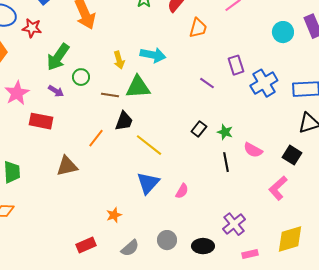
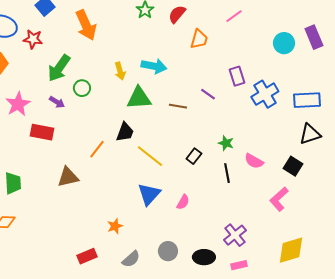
brown line: (110, 95) -> (178, 106), moved
black rectangle: (199, 129) -> (194, 156), moved
pink rectangle: (250, 254) -> (239, 265), moved

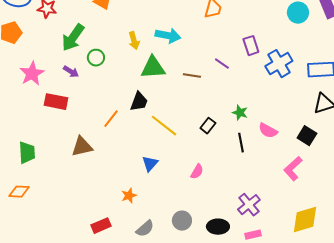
blue triangle: (149, 194) -> (150, 164), moved, size x0.7

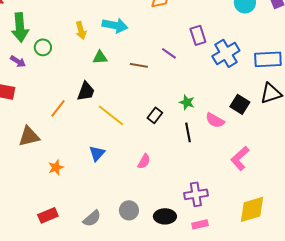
green arrow: (73, 38) -> (20, 27), turned -40
green triangle: (153, 68) -> (100, 57), size x0.6
black square: (307, 136) -> (240, 104), moved
orange star: (129, 196) -> (56, 167), moved
purple cross: (249, 205) -> (196, 194), turned 30

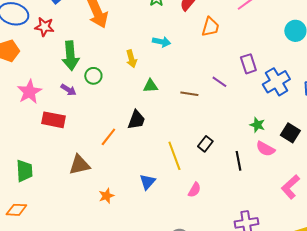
cyan arrow: (115, 25) -> (161, 42), moved, size x0.7
green star: (187, 102) -> (257, 125), moved
yellow line: (111, 115) -> (174, 156), moved, turned 32

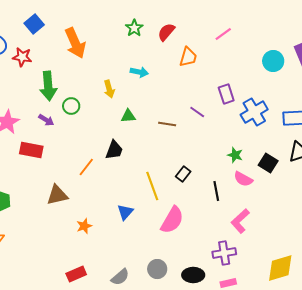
pink L-shape: (290, 187) -> (240, 221), moved
pink semicircle: (194, 190) -> (172, 220), size x1.8

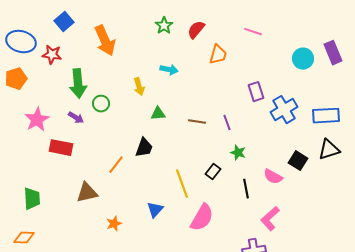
pink line: (223, 34) -> (253, 32), turned 54
purple line: (197, 112) -> (227, 123), moved, turned 35
green star: (235, 155) -> (238, 153), moved

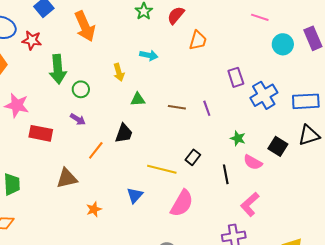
pink line: (253, 32) -> (260, 17), moved
purple arrow: (76, 118) -> (78, 119), moved
pink star: (37, 120) -> (17, 105), turned -30
green star: (238, 153) -> (238, 138), moved
yellow line: (182, 184) -> (162, 169), turned -56

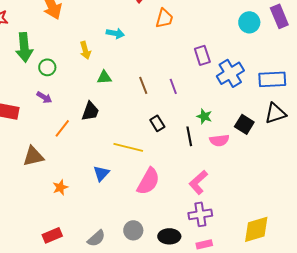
brown line: (177, 107) -> (143, 85), turned 60
black rectangle: (193, 157) -> (157, 123), moved, turned -70
pink semicircle: (253, 162) -> (219, 140), turned -36
black line: (226, 174) -> (189, 136), moved
pink L-shape: (250, 204) -> (198, 182), moved

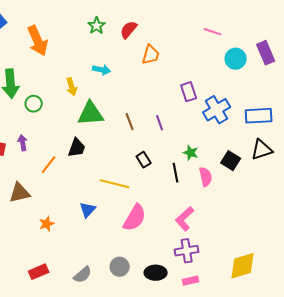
green triangle: (104, 77) -> (91, 114), size x1.8
purple arrow: (44, 97) -> (23, 143), moved, turned -133
pink semicircle: (219, 140) -> (206, 177), turned -96

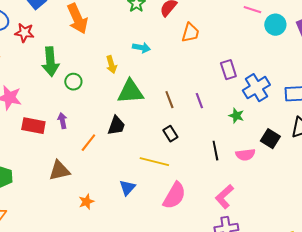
cyan circle: (236, 59) -> (275, 25), moved
green star: (191, 153) -> (236, 116), moved
black rectangle: (144, 160) -> (170, 134), moved
pink semicircle: (206, 177) -> (245, 155), turned 96

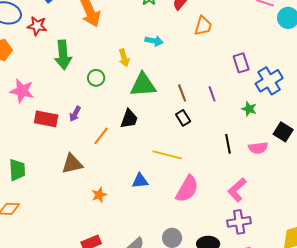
green circle: (73, 82) -> (96, 78), moved
purple arrow: (62, 121) -> (75, 114), turned -140
black rectangle: (170, 134) -> (183, 118), moved
blue triangle: (127, 188) -> (140, 181), turned 42

